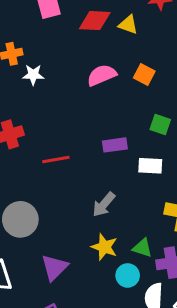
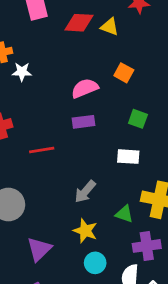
pink semicircle: (102, 75) -> (85, 88), moved
purple rectangle: (115, 145) -> (83, 122), moved
green triangle: (142, 248) -> (124, 214), moved
cyan circle: (128, 275) -> (95, 263), moved

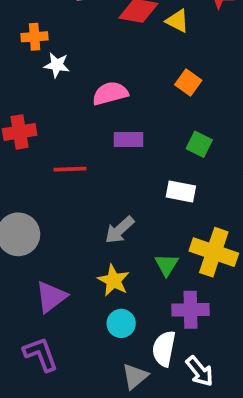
pink semicircle: (85, 88) -> (110, 93), moved
green triangle: (124, 214) -> (167, 265), turned 36

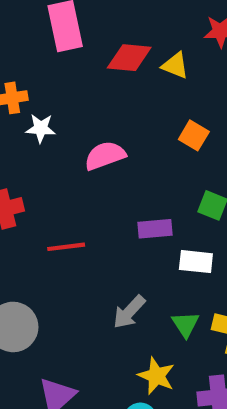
purple rectangle: (128, 139) -> (155, 229), moved
green triangle: (167, 265) -> (185, 324), moved
yellow star: (113, 280) -> (156, 376), moved

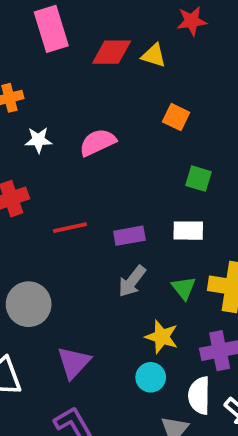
white star: (41, 128) -> (38, 140), moved
purple rectangle: (155, 229) -> (129, 236), moved

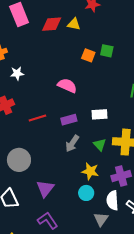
pink semicircle: (98, 142) -> (67, 86), moved, turned 54
green square: (199, 179) -> (107, 51), moved

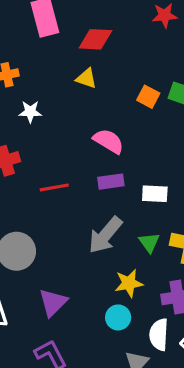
yellow triangle: (74, 24) -> (86, 78), moved
purple rectangle: (69, 120) -> (111, 182), moved
gray arrow: (72, 143) -> (105, 235), size x1.4
yellow star: (90, 171) -> (129, 283), turned -30

